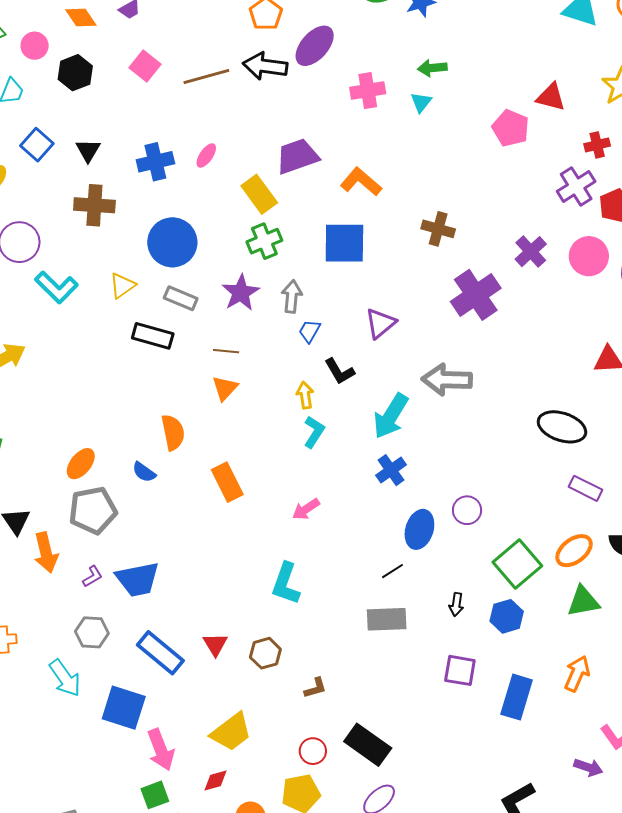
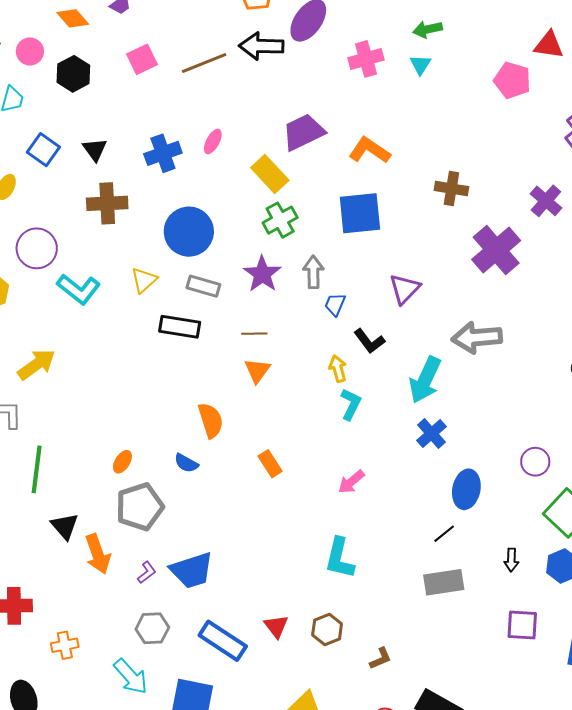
pink square: (145, 66) -> (142, 59), turned 32
orange ellipse: (81, 464) -> (122, 462), size x0.7
orange rectangle: (227, 482) -> (270, 464), size x0.7
purple circle: (467, 510) -> (535, 462), moved

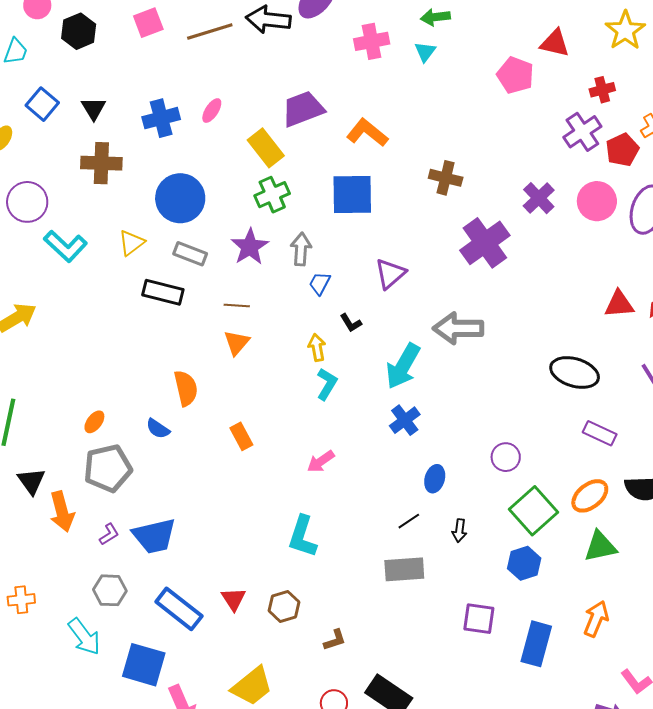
black L-shape: (369, 341) -> (351, 323), size x0.7
blue ellipse: (466, 489) -> (435, 479), size x0.7
black arrow: (511, 560) -> (459, 531), moved

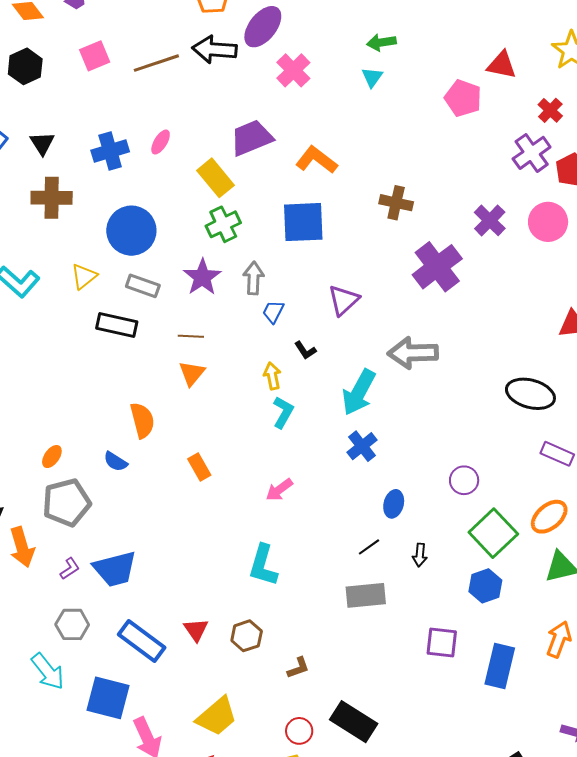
pink cross: (372, 41) -> (293, 70), moved, turned -32
red cross: (602, 90) -> (550, 110), turned -30

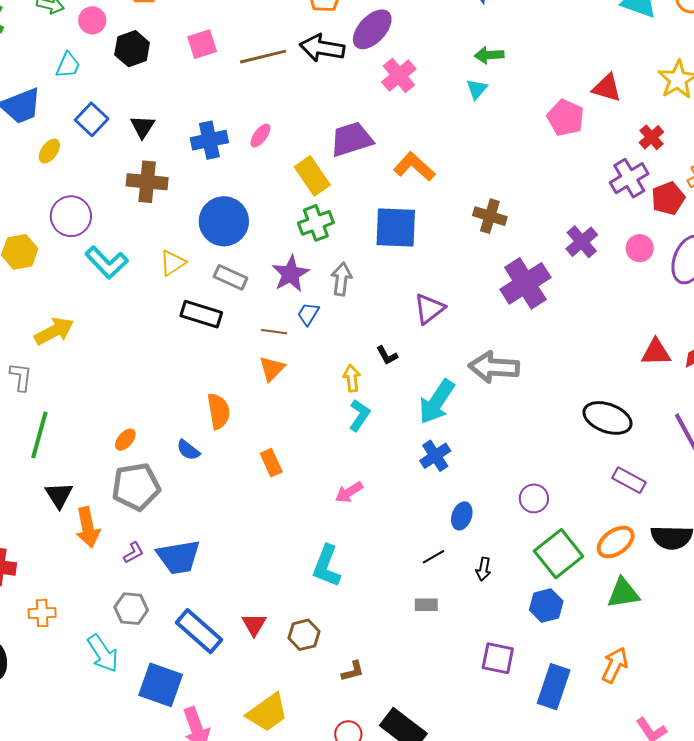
pink circle: (548, 222) -> (640, 248), size x0.7
blue trapezoid: (273, 312) -> (308, 314), moved
gray rectangle: (366, 595) -> (426, 605), size x0.6

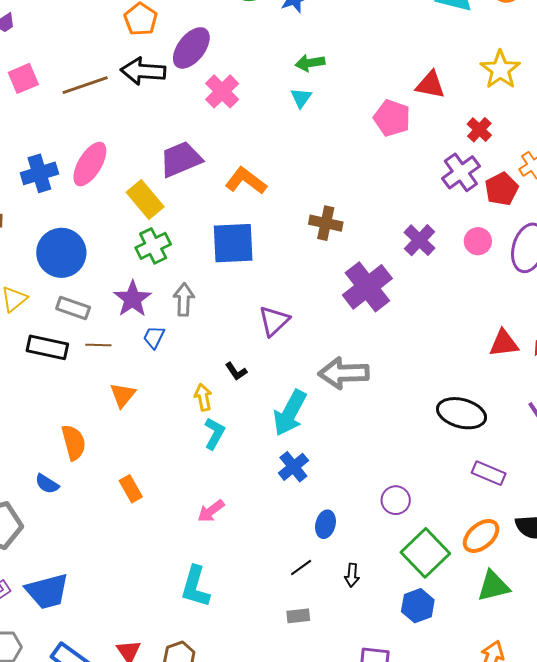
pink ellipse: (260, 136) -> (90, 164), size x1.8
brown line: (274, 332) -> (98, 345), moved

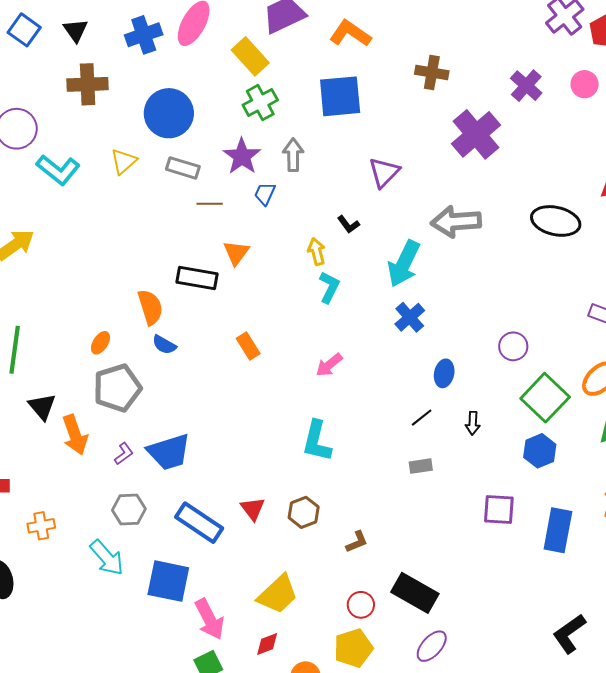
black rectangle: (47, 347) -> (197, 278), moved
black ellipse: (462, 413) -> (556, 221), moved
orange semicircle: (74, 442) -> (150, 307), moved

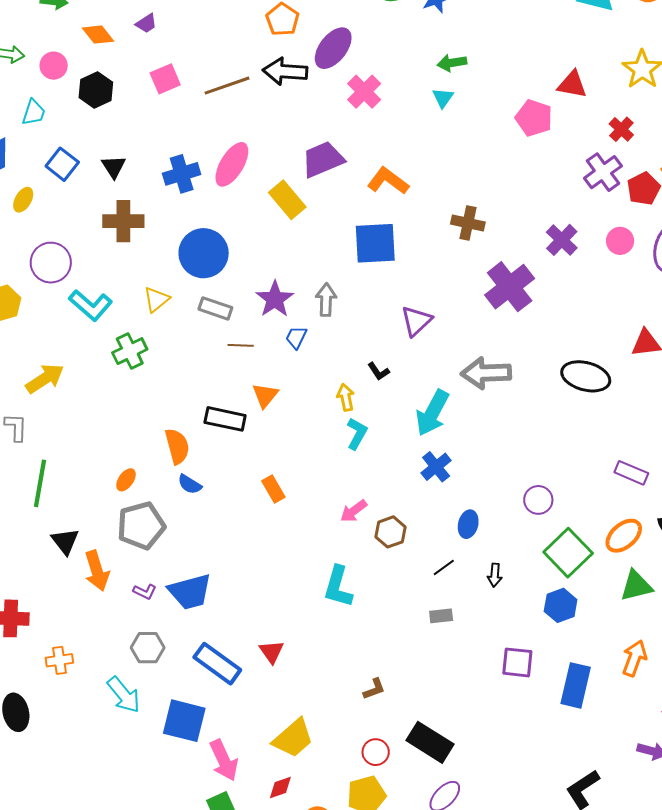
green cross: (260, 103) -> (130, 351), moved
purple L-shape: (124, 454) -> (145, 592), turned 60
brown hexagon: (304, 512) -> (391, 532), moved

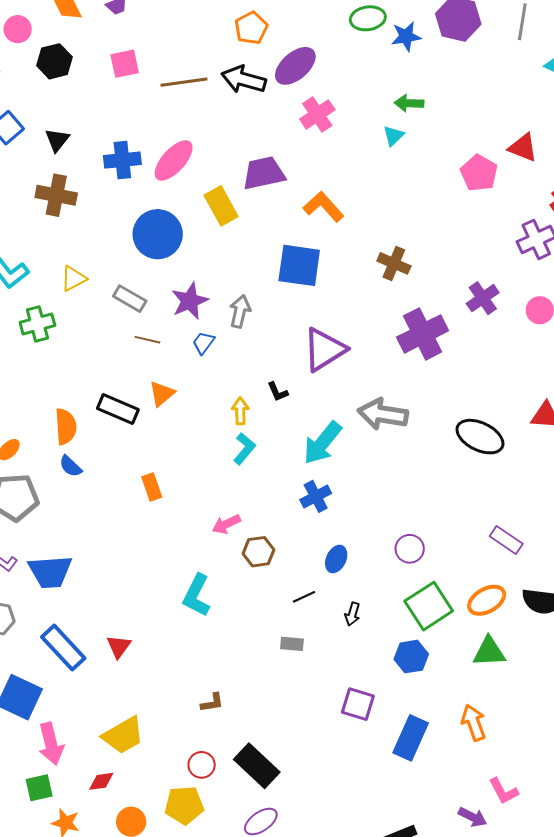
blue circle: (204, 253) -> (158, 234), moved
purple triangle: (416, 321) -> (324, 350), size x1.4
orange arrow: (634, 658) -> (474, 723), turned -51

